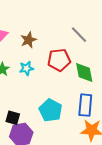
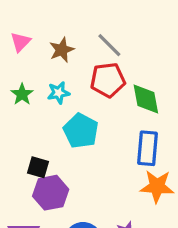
gray line: (79, 35) -> (109, 45), moved
cyan pentagon: (51, 110) -> (81, 131), moved

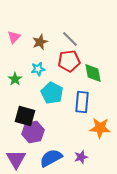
green star: (22, 94) -> (15, 79), moved
blue rectangle: (147, 148) -> (82, 102), moved
black square: (38, 167) -> (25, 116), size x1.5

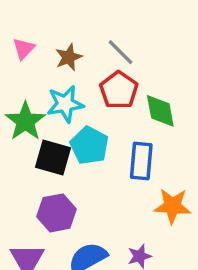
red pentagon: (69, 61) -> (119, 90), turned -30
cyan star: (38, 69) -> (65, 104), size x1.5
green star: (15, 79) -> (25, 121), size x1.6
black square: (25, 116) -> (53, 158), moved

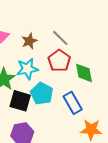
blue rectangle: (141, 161) -> (73, 103), turned -35

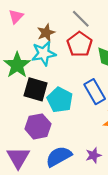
brown star: (29, 41) -> (46, 33), moved
cyan pentagon: (42, 94) -> (60, 100), moved

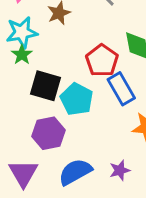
red pentagon: (80, 44) -> (102, 61), moved
cyan star: (44, 53) -> (22, 32), moved
green star: (17, 65) -> (22, 55), size x0.6

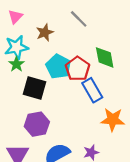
cyan pentagon: (77, 99) -> (58, 66), moved

